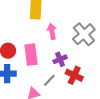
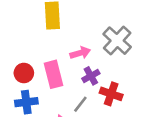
pink arrow: (52, 31) -> (80, 53), moved, turned 91

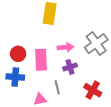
red cross: (111, 94) -> (93, 90), moved
gray line: (80, 104) -> (57, 87), turned -64

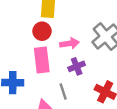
red circle: (18, 54) -> (42, 31), moved

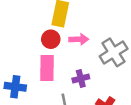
pink arrow: (70, 43) -> (79, 39), moved

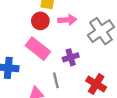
pink rectangle: (47, 68) -> (38, 49), turned -50

